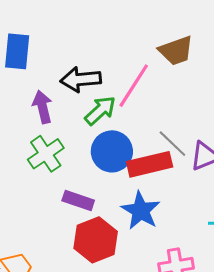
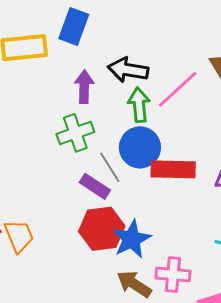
green arrow: (100, 110) -> (139, 105), turned -68
gray line: (172, 144) -> (110, 167), moved
blue star: (141, 211) -> (132, 239), moved

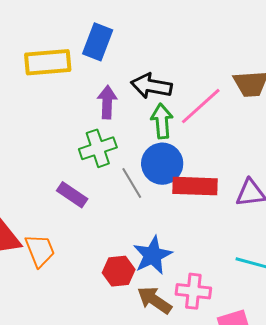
purple rectangle: (95, 186) -> (72, 195), moved
red hexagon: (102, 229) -> (119, 271), moved, size x0.7

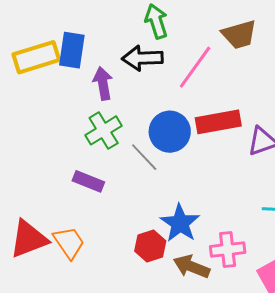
blue rectangle: (98, 42) -> (72, 50), moved
green arrow: (162, 121) -> (156, 21), moved
red rectangle: (195, 186) -> (218, 122), moved

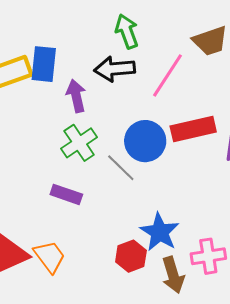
brown arrow: (192, 267) -> (173, 275), turned -126

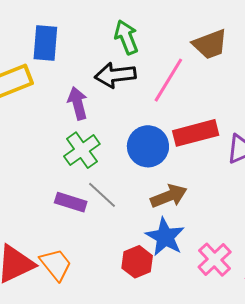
blue rectangle: (44, 64) -> (45, 43), moved
gray line: (121, 168) -> (102, 195), moved
pink cross: (208, 256) -> (215, 260), turned -32
brown arrow: (173, 275) -> (169, 196), moved, turned -93

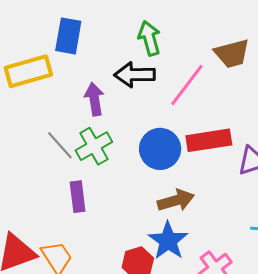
gray line: (102, 195) -> (60, 145), moved
purple rectangle: (71, 202) -> (78, 197), turned 60

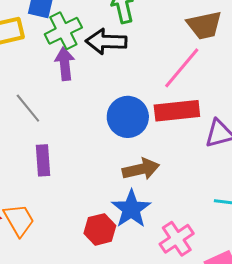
pink line: (187, 85) -> (182, 68), moved
green cross: (94, 146) -> (63, 31), moved

